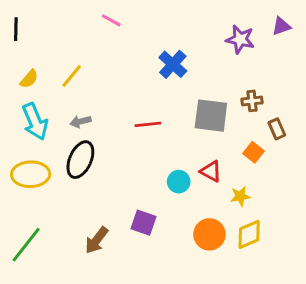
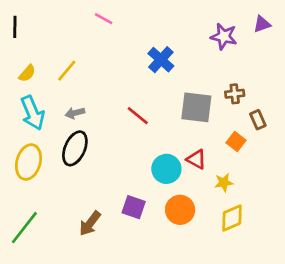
red line: (148, 124) -> (138, 116), turned 45
yellow ellipse: (31, 174) -> (28, 162), turned -72
cyan circle: (179, 182) -> (166, 169), size x1.4
orange circle: (209, 234) -> (180, 210), moved

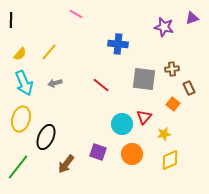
blue cross: (161, 60) -> (118, 44), turned -36
black ellipse: (75, 148) -> (46, 137), moved
red triangle: (196, 159) -> (144, 117), turned 42

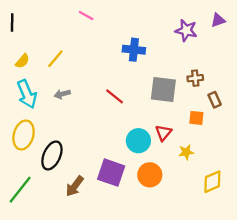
orange square: (173, 104) -> (196, 118), turned -32
purple square: (98, 152) -> (111, 173), size x1.4
yellow diamond: (170, 160) -> (212, 182), moved

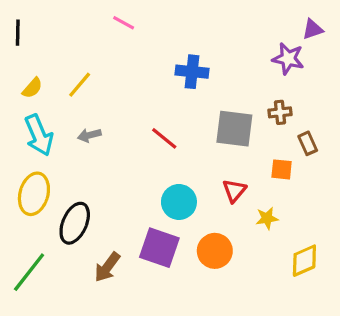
purple star: (186, 30) -> (288, 59), moved
cyan circle: (138, 141) -> (179, 202), moved

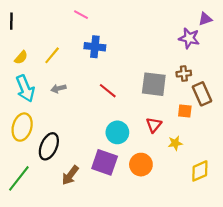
blue cross: (192, 72) -> (95, 47), moved
brown rectangle: (308, 143) -> (202, 94), size x1.5

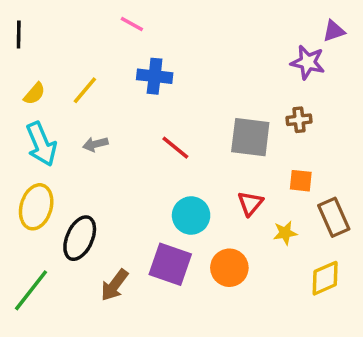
brown rectangle: (202, 94) -> (334, 217), moved

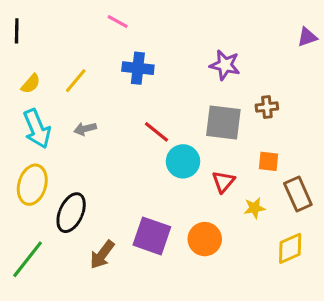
purple triangle: (334, 31) -> (307, 37), moved
purple star: (308, 62) -> (225, 65), moved
cyan circle: (191, 215) -> (183, 161), moved

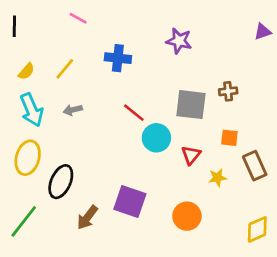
pink line: (118, 22) -> (78, 18), moved
purple star: (225, 65) -> (179, 41), moved
orange circle: (205, 239) -> (187, 216), moved
yellow diamond: (290, 248) -> (257, 229), moved

